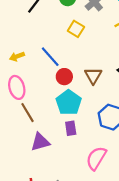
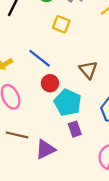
red circle: (64, 77) -> (50, 83), moved
brown line: (27, 113) -> (17, 135), moved, turned -36

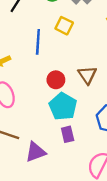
blue line: (40, 58) -> (38, 42), moved, turned 50
red circle: (50, 83) -> (56, 80), moved

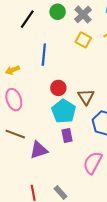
yellow square: (64, 26) -> (83, 40), moved
brown triangle: (87, 75) -> (86, 97), moved

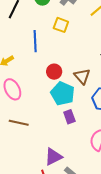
yellow square: (83, 40) -> (61, 25), moved
purple triangle: (39, 150) -> (53, 157), moved

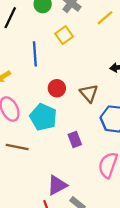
yellow square: (61, 25) -> (64, 35), turned 35
cyan pentagon: (63, 94) -> (43, 117), moved

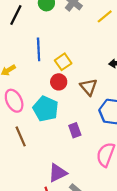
yellow square: (64, 35) -> (63, 62), moved
brown line: (17, 147) -> (21, 136), turned 54

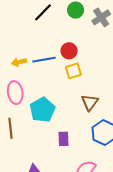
blue line: (39, 49) -> (44, 60), moved, turned 65
red circle: (59, 82) -> (69, 51), moved

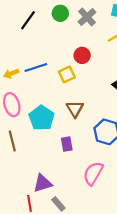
red circle: (69, 51) -> (82, 55), moved
brown triangle: (90, 102) -> (75, 109), moved

